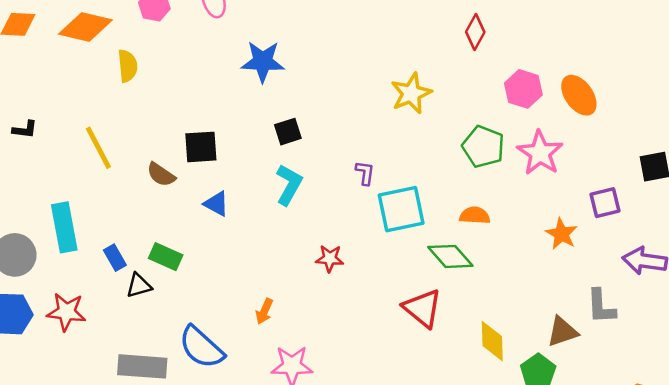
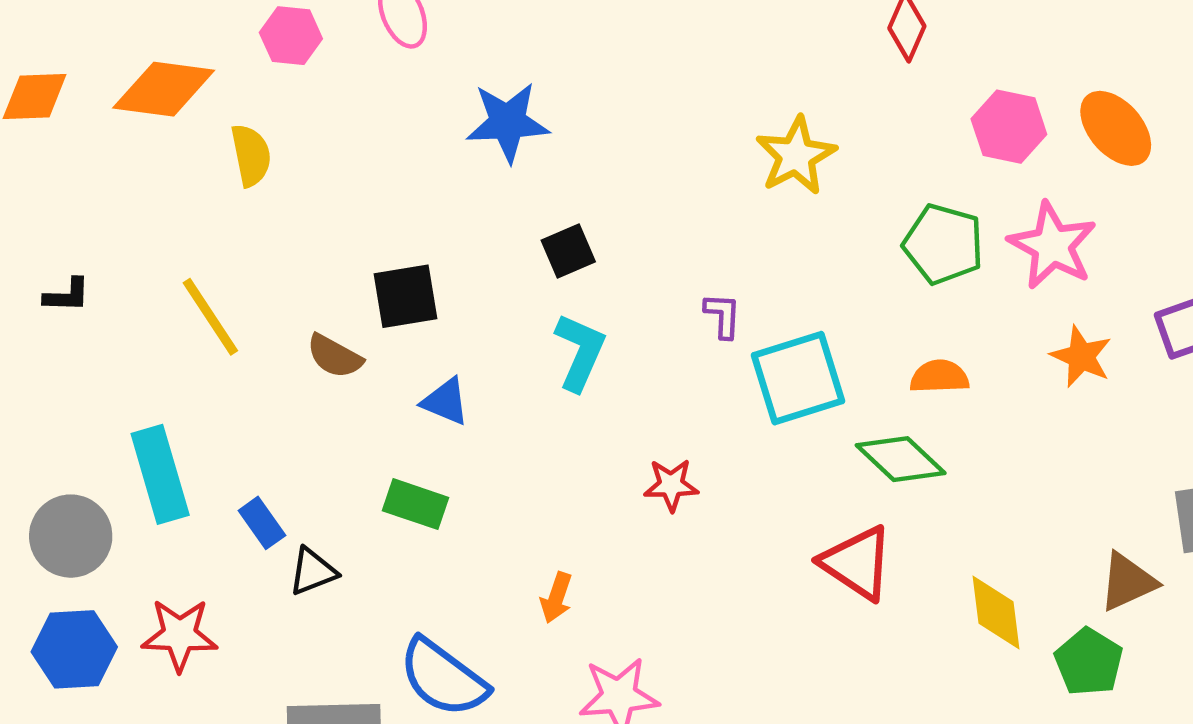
orange star: (561, 234) -> (1081, 356), moved
green rectangle: (166, 257) -> (416, 504), moved

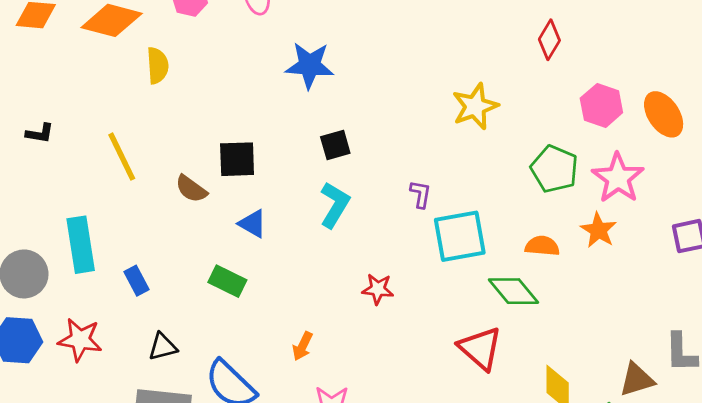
orange star: (1081, 356) -> (598, 230), moved
black triangle: (313, 572) -> (163, 347), moved

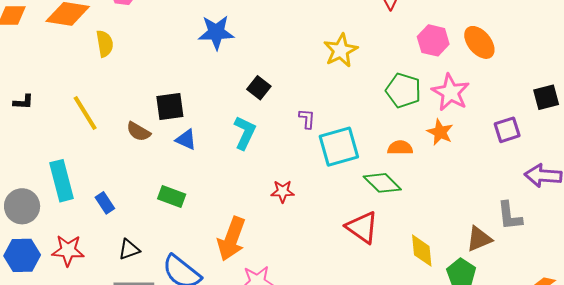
black square: (335, 145) -> (259, 88), moved, turned -30
blue triangle: (252, 224) -> (186, 140), moved
orange arrow: (302, 346) -> (232, 239), size x2.0

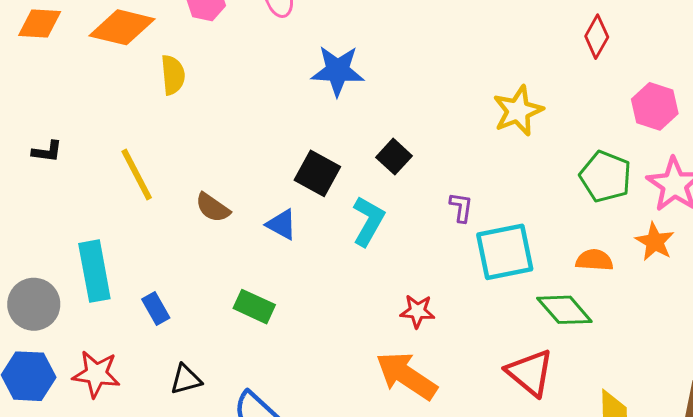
black square: (170, 107) -> (317, 173), moved, turned 32
orange arrow: (232, 239) -> (406, 376), moved, turned 99

